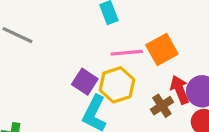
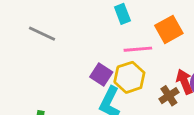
orange square: (162, 50) -> (169, 29), moved

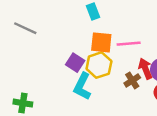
orange square: (169, 29) -> (101, 42), moved, turned 35
pink line: (138, 49) -> (129, 44), moved

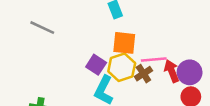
pink line: (129, 44) -> (154, 60), moved
brown cross: (132, 80) -> (143, 74), moved

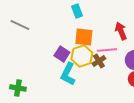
red arrow: (172, 71) -> (121, 31), moved

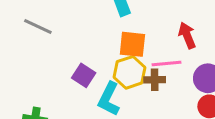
purple square: (62, 54) -> (84, 75), moved
brown cross: (99, 61) -> (155, 80), turned 32

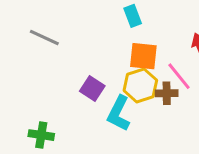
pink line: (166, 63) -> (179, 76), turned 56

